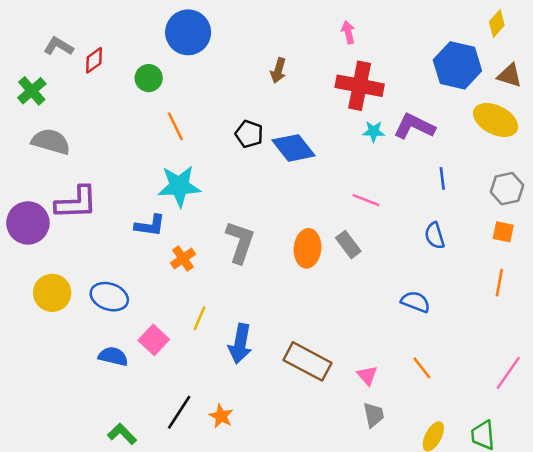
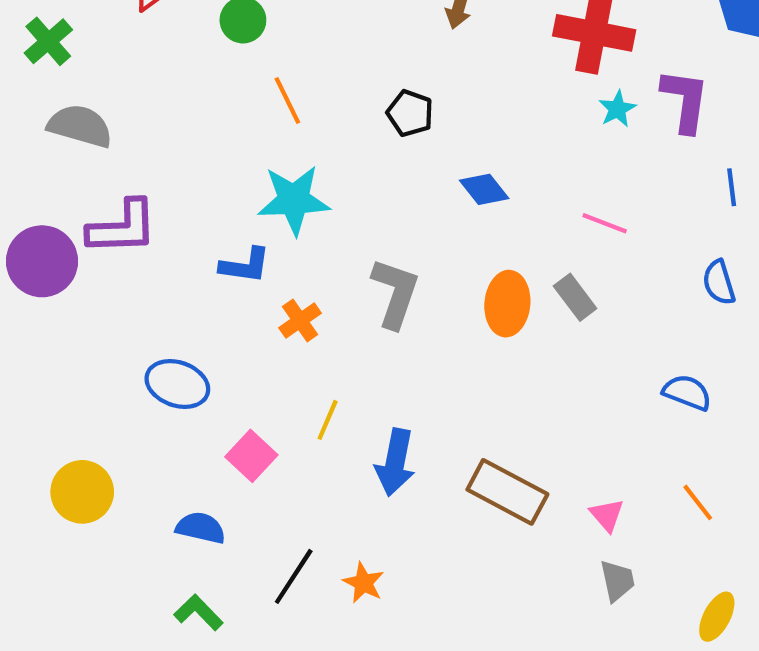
purple L-shape: (414, 126) -> (685, 101), turned 72
cyan star: (374, 131) -> (617, 109), turned -30
blue diamond: (294, 148) -> (484, 189), moved, size x0.7
yellow circle: (52, 293) -> (82, 492), moved
blue semicircle: (113, 356) -> (201, 528), moved

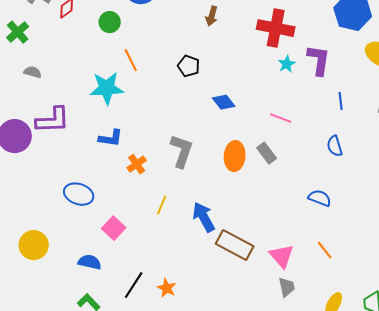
gray semicircle: (80, 126) -> (33, 72), size x0.6
cyan star: (294, 200) -> (107, 88), moved
yellow line: (328, 420) -> (162, 205), moved
blue arrow: (395, 462) -> (204, 217), moved, turned 140
pink triangle: (607, 515) -> (282, 256), size x1.5

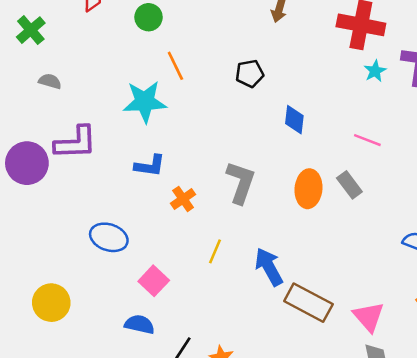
black pentagon: (189, 66) -> (250, 74), turned -30
blue diamond: (224, 102) -> (294, 120), turned 45
blue semicircle: (90, 262) -> (140, 324), moved

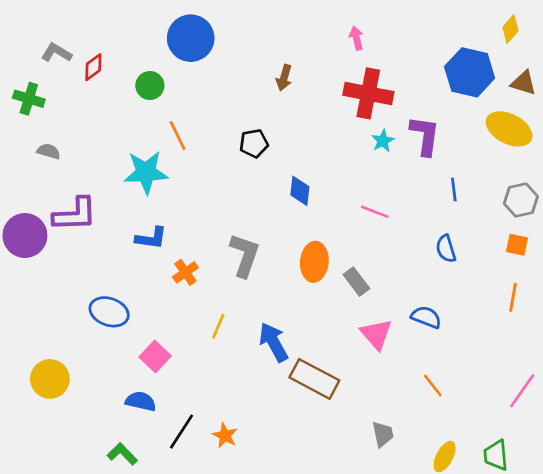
green cross: (31, 30) -> (29, 99), turned -32
gray rectangle: (349, 185) -> (356, 282), moved
pink triangle: (369, 317) -> (376, 334), moved

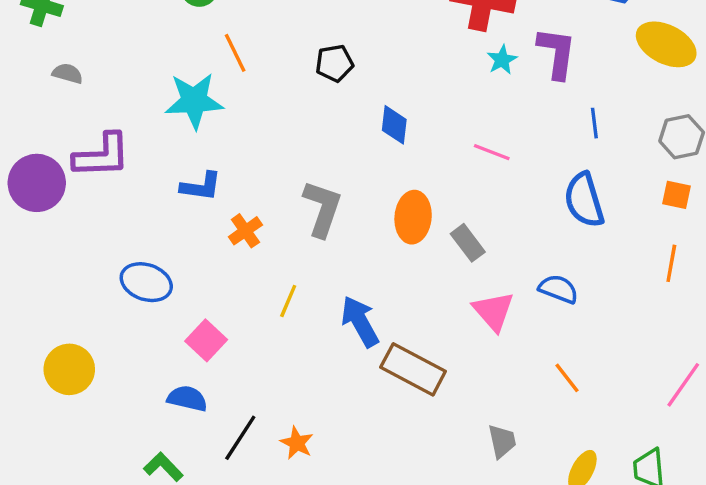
blue semicircle: (446, 249) -> (584, 200), size x1.5

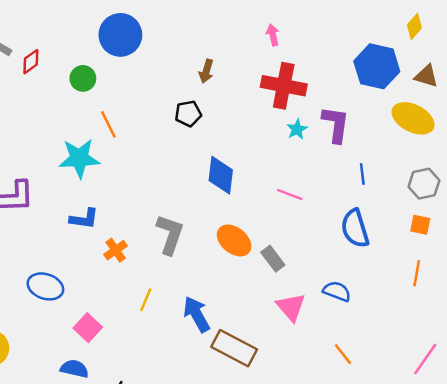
black pentagon: (334, 63) -> (188, 114), moved
blue diamond: (394, 125) -> (221, 175), size x1.4
orange ellipse: (413, 217) -> (234, 240), turned -56

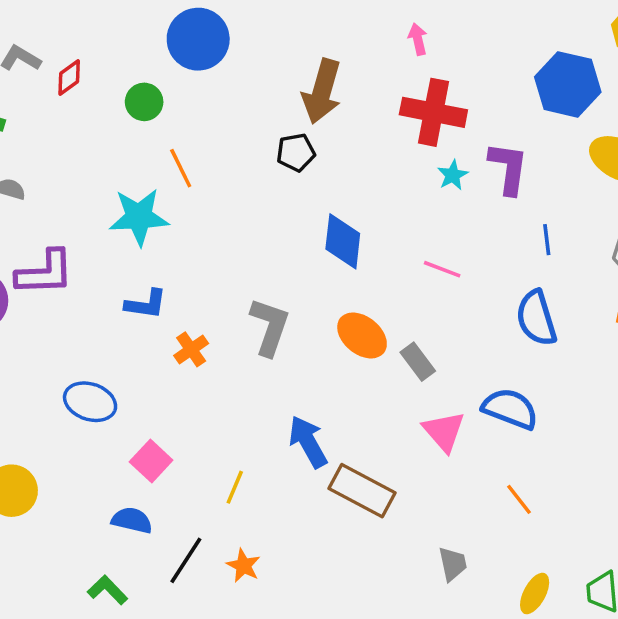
brown arrow: (206, 71) -> (322, 91), size x1.8
blue semicircle: (337, 291) -> (510, 409), size x1.4
yellow line: (146, 300) -> (235, 487), moved

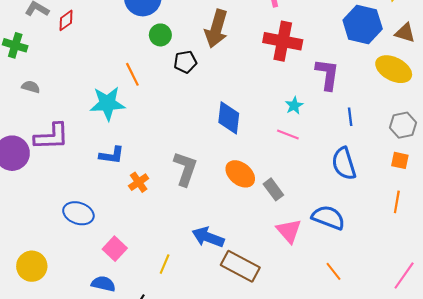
green circle: (144, 102) -> (160, 35), moved
black pentagon: (296, 152) -> (185, 62), moved
cyan star: (453, 175) -> (294, 105), moved
blue arrow: (308, 442) -> (208, 237), turned -40

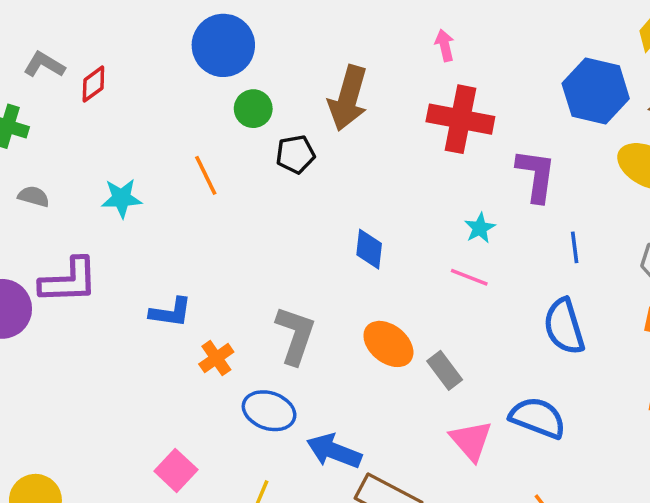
cyan star: (107, 103) -> (121, 198), moved, size x0.7
blue diamond: (229, 118) -> (369, 249), size x0.7
blue ellipse: (78, 213) -> (269, 411), moved

